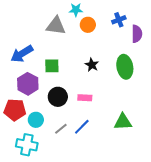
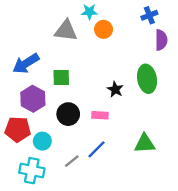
blue cross: (119, 20) -> (149, 15), moved
black star: (92, 65) -> (115, 89), moved
gray line: (61, 129) -> (72, 161), moved

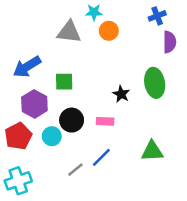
red pentagon: (18, 129) -> (18, 136), turned -30
cyan circle: (42, 141) -> (52, 136), moved
cyan cross: (32, 171) -> (18, 181), moved, turned -30

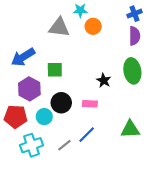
purple semicircle: (170, 42) -> (134, 36), moved
red pentagon: (18, 136) -> (16, 117), turned 30
cyan cross: (18, 181) -> (32, 145), moved

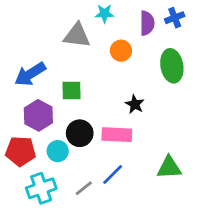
orange circle: (93, 26) -> (121, 51), moved
purple semicircle: (134, 36) -> (147, 23), moved
green ellipse: (132, 71) -> (172, 66), moved
pink rectangle: (90, 104) -> (117, 135), size x1.5

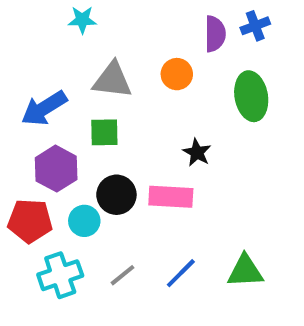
cyan star: (104, 14) -> (82, 20), moved
gray triangle: (77, 36) -> (112, 80), moved
green triangle: (169, 168) -> (245, 271), moved
blue line: (113, 174) -> (181, 273), moved

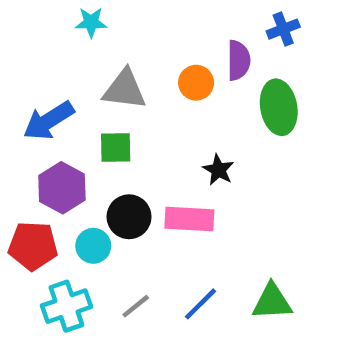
purple semicircle: (215, 34) -> (239, 60), moved

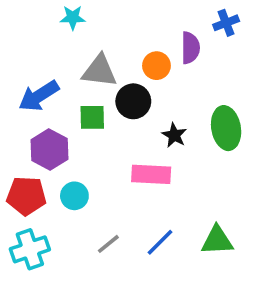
green ellipse: (279, 107) -> (226, 128), moved
black circle: (129, 217) -> (133, 101), moved
cyan cross: (66, 306) -> (30, 249), moved

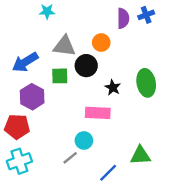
purple semicircle: (190, 48) -> (123, 18), moved
cyan circle: (74, 196) -> (84, 140), moved
blue line: (160, 242) -> (108, 173), moved

